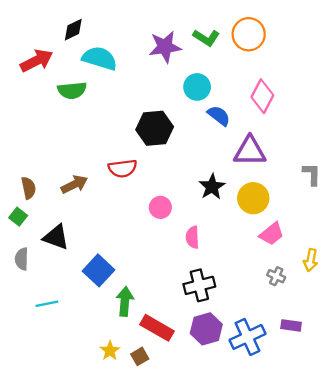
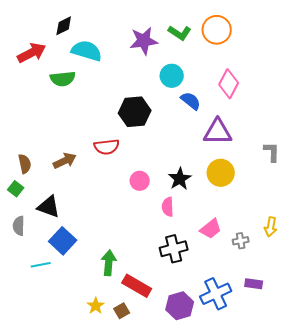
black star: (212, 187) -> (180, 179), moved
pink trapezoid: (272, 234) -> (211, 229), moved
blue square: (98, 270) -> (63, 241), moved
gray cross: (276, 276) -> (241, 241), turned -35
purple hexagon: (206, 329) -> (180, 306), moved

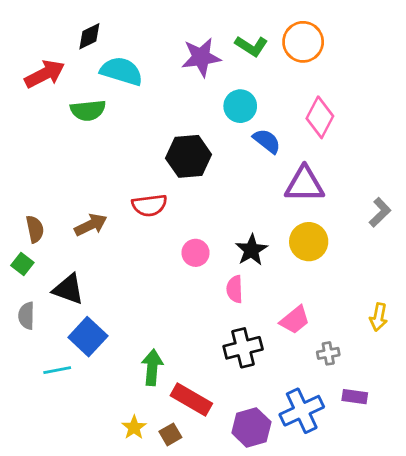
gray L-shape: (272, 152) -> (380, 212), turned 45
gray cross: (241, 241) -> (328, 353), moved

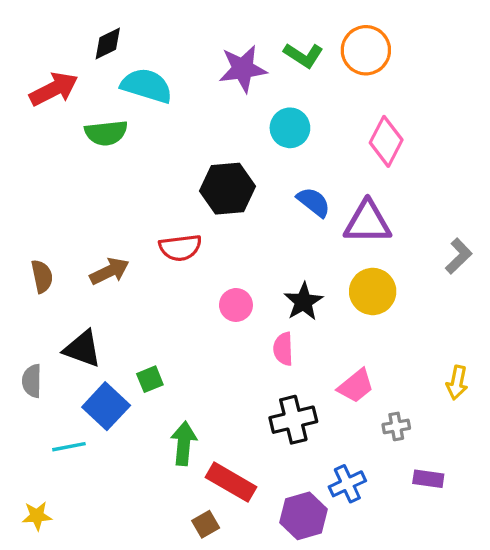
blue semicircle: (267, 141) -> (314, 202), moved
green square: (22, 264) -> (150, 379), moved, turned 30
blue cross: (302, 411) -> (347, 484), moved, size x0.7
yellow star: (134, 427) -> (37, 516), moved, turned 30

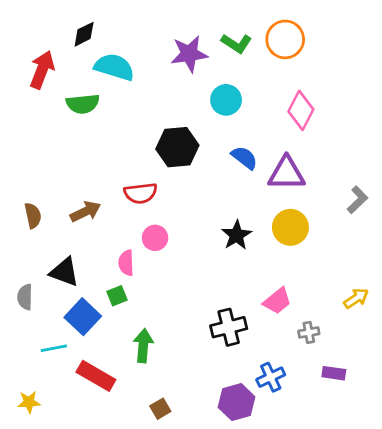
red arrow: (54, 89) -> (42, 70), turned -42
pink circle: (236, 305) -> (155, 238), moved
pink semicircle: (283, 349) -> (126, 263), moved
yellow arrow: (457, 383) -> (356, 298), turned -135
red rectangle: (231, 482) -> (96, 376), moved

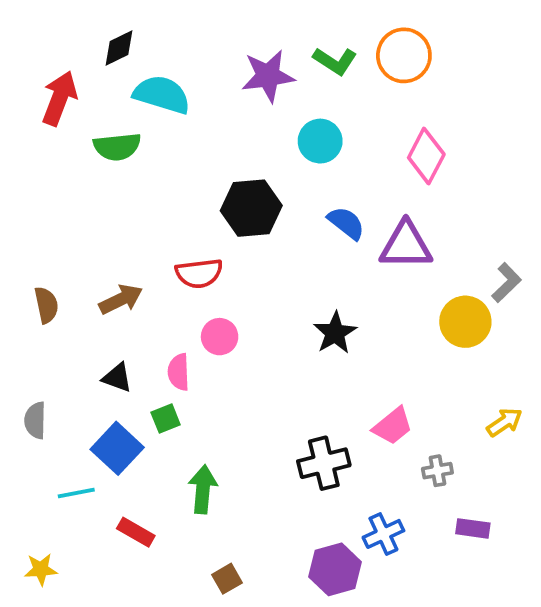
yellow circle: (290, 227) -> (465, 322), moved
black triangle: (64, 272) -> (117, 378), moved, size x0.7
red rectangle: (96, 376) -> (136, 532), size x0.7

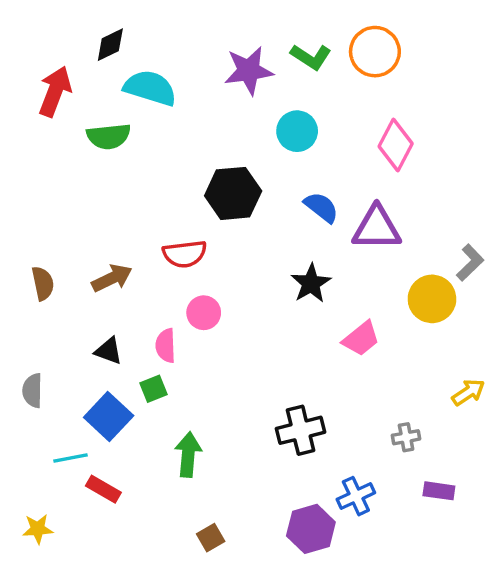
black star: (335, 333) -> (311, 283), moved
pink trapezoid: (393, 426) -> (361, 339), moved
red rectangle: (136, 532) -> (103, 489), moved

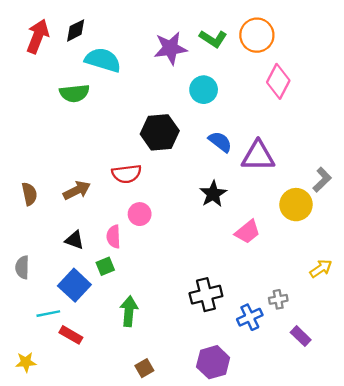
red arrow: (55, 91) -> (38, 36), moved
pink diamond: (396, 145) -> (278, 81), moved
purple rectangle: (439, 491) -> (301, 336), turned 36
blue cross: (356, 496) -> (250, 317), moved

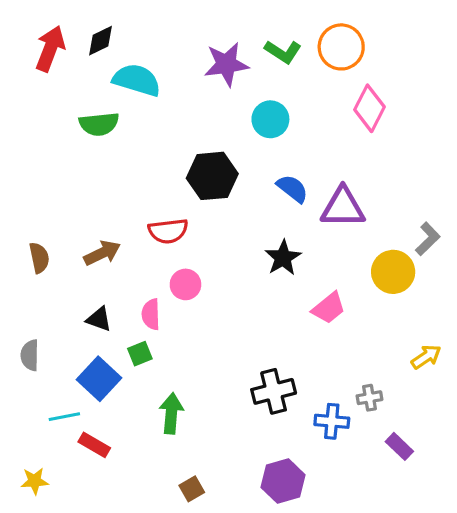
blue cross: (250, 317) -> (332, 421), turned 30

